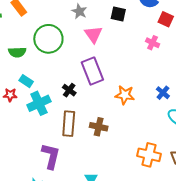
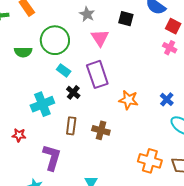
pink cross: (153, 43) -> (170, 48), moved
cyan rectangle: (26, 81) -> (64, 70), moved
red star: (10, 95) -> (19, 135), moved
brown rectangle: (69, 124) -> (71, 126), size x0.7

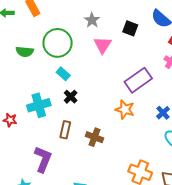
purple rectangle: (97, 74) -> (138, 80), moved, turned 68
red star: (19, 135) -> (10, 120), moved

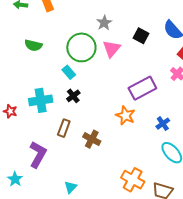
green circle: (58, 43) -> (81, 47), moved

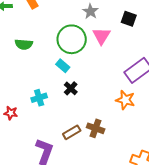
cyan cross: (41, 100) -> (39, 98), size x0.7
brown rectangle: (64, 128) -> (72, 132), moved, turned 48

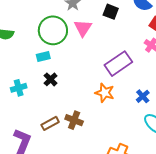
cyan rectangle: (63, 66) -> (43, 56), turned -56

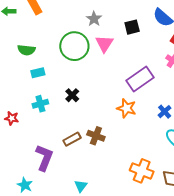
black square: (111, 12) -> (132, 27), turned -35
cyan rectangle: (43, 56) -> (38, 73), moved

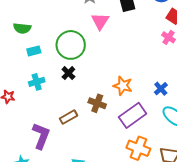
green circle: (74, 46) -> (71, 45), moved
purple rectangle: (140, 79) -> (133, 115), moved
brown cross: (96, 136) -> (97, 103), moved

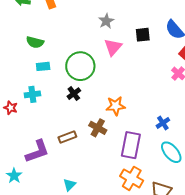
cyan cross: (37, 82) -> (32, 94), moved
orange star: (123, 86) -> (116, 106), moved, turned -30
purple rectangle: (133, 115) -> (131, 145), turned -52
purple L-shape: (41, 136) -> (37, 151), turned 40

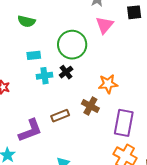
cyan rectangle: (43, 66) -> (34, 55), moved
cyan cross: (32, 94) -> (45, 76), moved

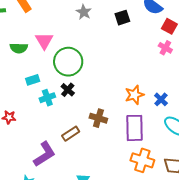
pink triangle: (105, 25) -> (44, 41), moved
orange star: (108, 84) -> (134, 95), moved

